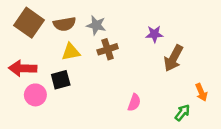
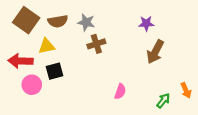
purple star: (154, 34) -> (146, 23), moved
yellow triangle: (71, 52) -> (46, 46), moved
orange arrow: (201, 92) -> (186, 90), moved

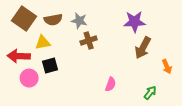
purple star: (146, 23) -> (134, 22), size x1.5
orange arrow: (186, 90) -> (167, 67), moved

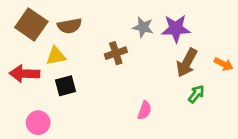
gray star: (79, 21) -> (143, 27), moved
orange arrow: (167, 67) -> (224, 64), moved, turned -40
pink circle: (29, 78) -> (38, 123), moved
green arrow: (150, 93) -> (196, 94), moved

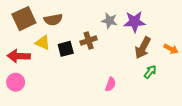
brown square: (31, 25) -> (24, 19), turned 30
yellow triangle: (56, 56) -> (43, 43), turned 35
black square: (65, 86) -> (66, 49), moved
pink circle: (38, 123) -> (16, 82), moved

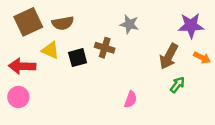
purple star: (134, 22) -> (191, 26), moved
brown cross: (89, 40) -> (105, 48), turned 35

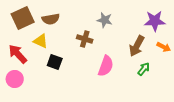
black square: (78, 58) -> (55, 62), moved, turned 35
red arrow: (22, 66) -> (18, 54), turned 45
pink semicircle: (131, 99) -> (106, 66), moved, size x1.5

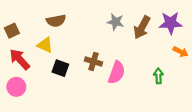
brown square: (23, 18) -> (12, 31), moved, size x0.6
brown cross: (85, 39) -> (93, 62), moved
brown arrow: (137, 46) -> (142, 27), moved
green arrow: (144, 69) -> (158, 76), turned -40

